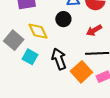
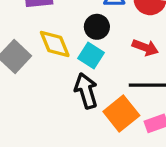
red arrow: (94, 30) -> (145, 48), turned -133
cyan square: (30, 57) -> (91, 55), moved

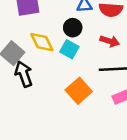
black arrow: (86, 91) -> (24, 74), moved
orange square: (121, 114) -> (79, 91), moved

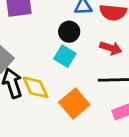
yellow diamond: (42, 42) -> (35, 87), moved

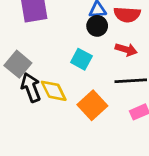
black circle: (69, 32) -> (97, 26), moved

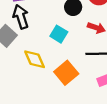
black arrow: (31, 87) -> (21, 17), moved

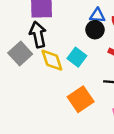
yellow diamond: (35, 59) -> (52, 60), moved

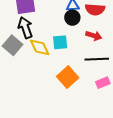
cyan square: (77, 57) -> (60, 42), turned -35

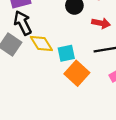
cyan square: (60, 42) -> (66, 53), moved

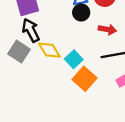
cyan square: (66, 53) -> (74, 59), turned -30

